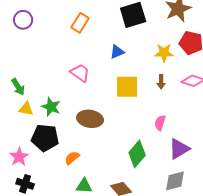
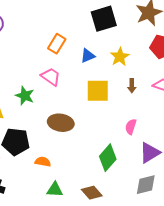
orange rectangle: (80, 23) -> (57, 44), moved
yellow star: (164, 53) -> (120, 57), moved, turned -30
green star: (51, 107) -> (25, 96), moved
orange semicircle: (72, 158) -> (43, 162), turned 49

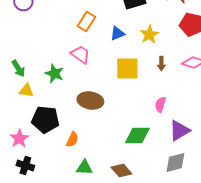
green diamond: (108, 158) -> (137, 136), turned 48
orange semicircle: (43, 162) -> (72, 140), turned 105

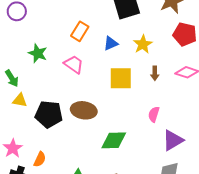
green star: (54, 74) -> (38, 53), moved
black pentagon: (45, 120) -> (49, 114), moved
green diamond: (137, 136) -> (114, 140), moved
orange semicircle: (72, 140) -> (40, 159), moved

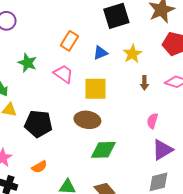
yellow square: (121, 78) -> (95, 89), moved
brown ellipse: (84, 110) -> (87, 120), moved
pink semicircle: (154, 114) -> (152, 121), moved
orange semicircle: (40, 159) -> (39, 167), moved, turned 35

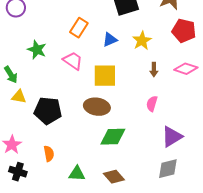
pink semicircle: (152, 121) -> (152, 104), moved
orange semicircle: (39, 167) -> (49, 154), turned -70

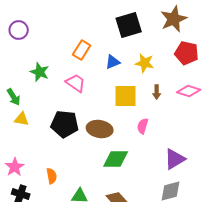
yellow star: (142, 41) -> (145, 63), turned -30
yellow square: (105, 76) -> (126, 96), moved
pink semicircle: (152, 104) -> (143, 126), moved
black pentagon: (48, 111) -> (65, 124), moved

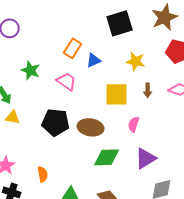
blue triangle: (113, 62) -> (94, 60), moved
purple triangle: (175, 159) -> (146, 158), moved

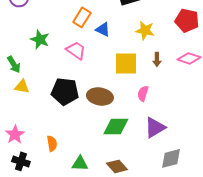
blue triangle: (94, 60) -> (103, 29), turned 49

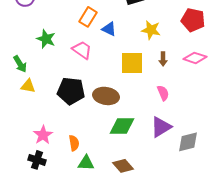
pink semicircle: (143, 93) -> (163, 93), moved, turned 140
pink star: (15, 134) -> (43, 135), moved
orange semicircle: (52, 143) -> (74, 143), moved
gray diamond: (171, 158) -> (188, 142), moved
black cross: (21, 161) -> (37, 160), moved

